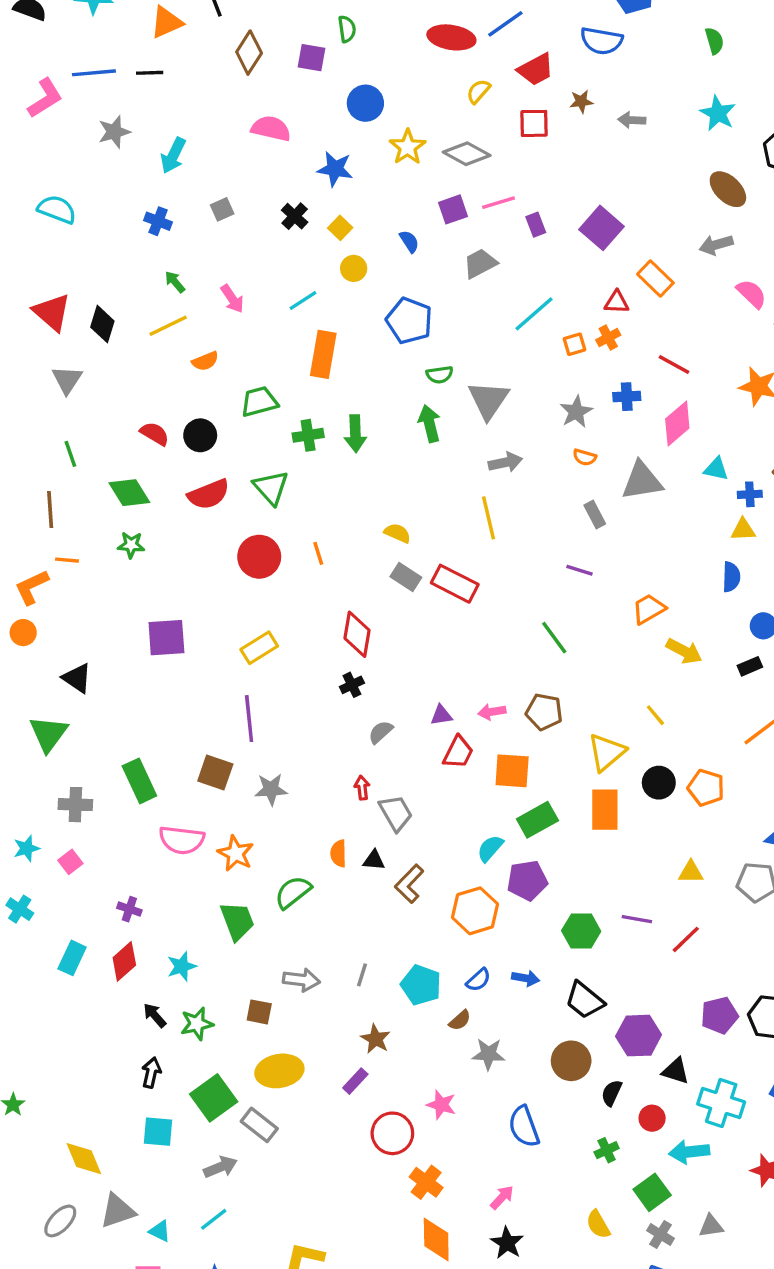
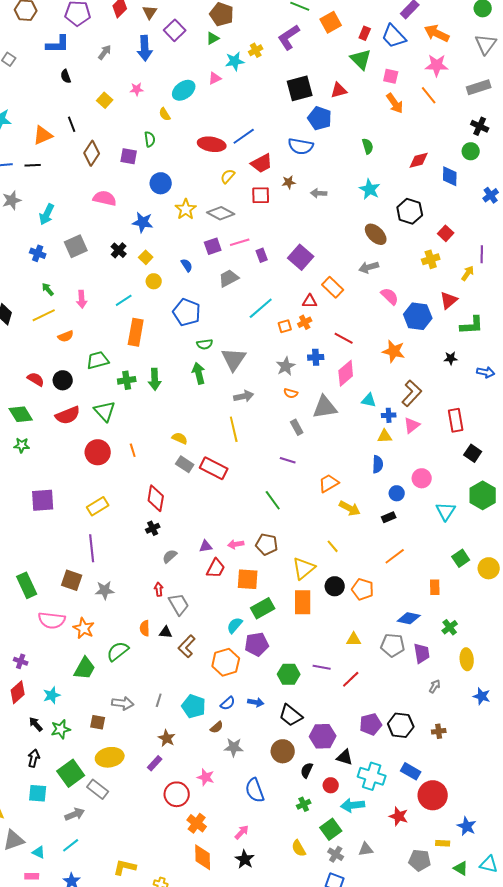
gray square: (222, 209) -> (76, 246), size x1.6
pink arrow: (232, 299) -> (82, 299), turned 30
green trapezoid: (237, 921) -> (85, 668), turned 50

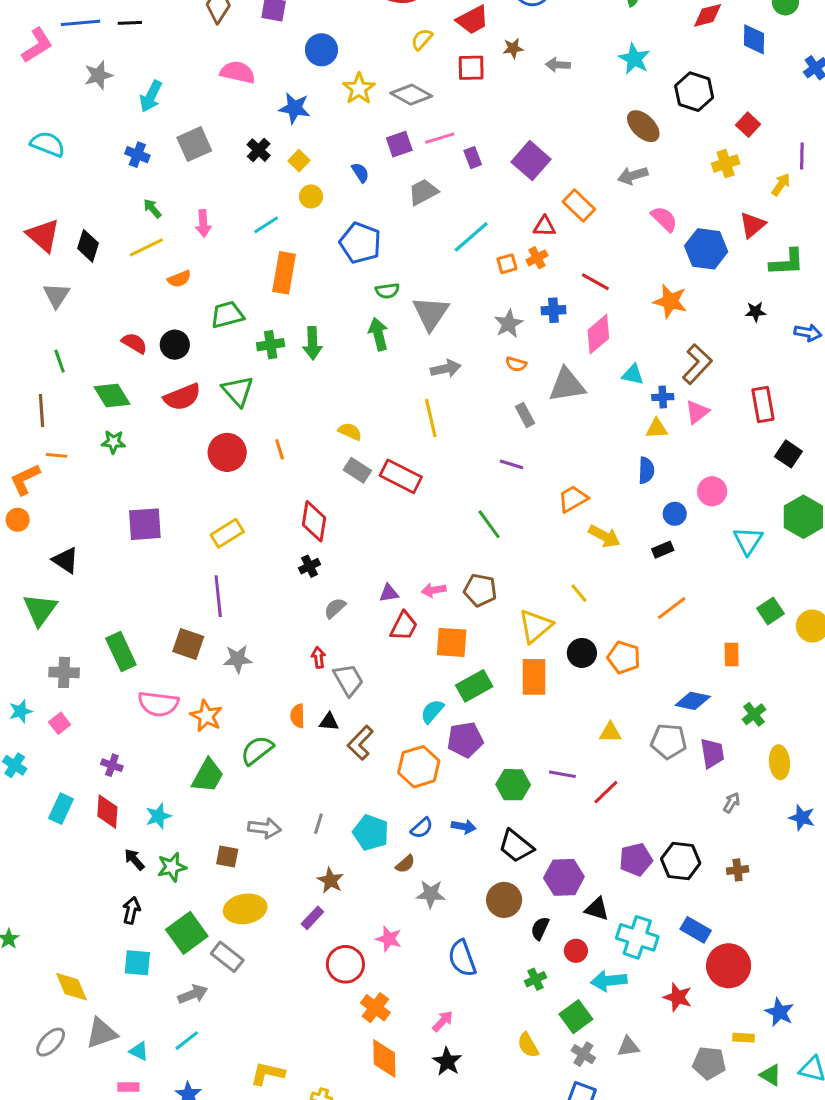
red diamond: (18, 692) -> (107, 812), turned -45

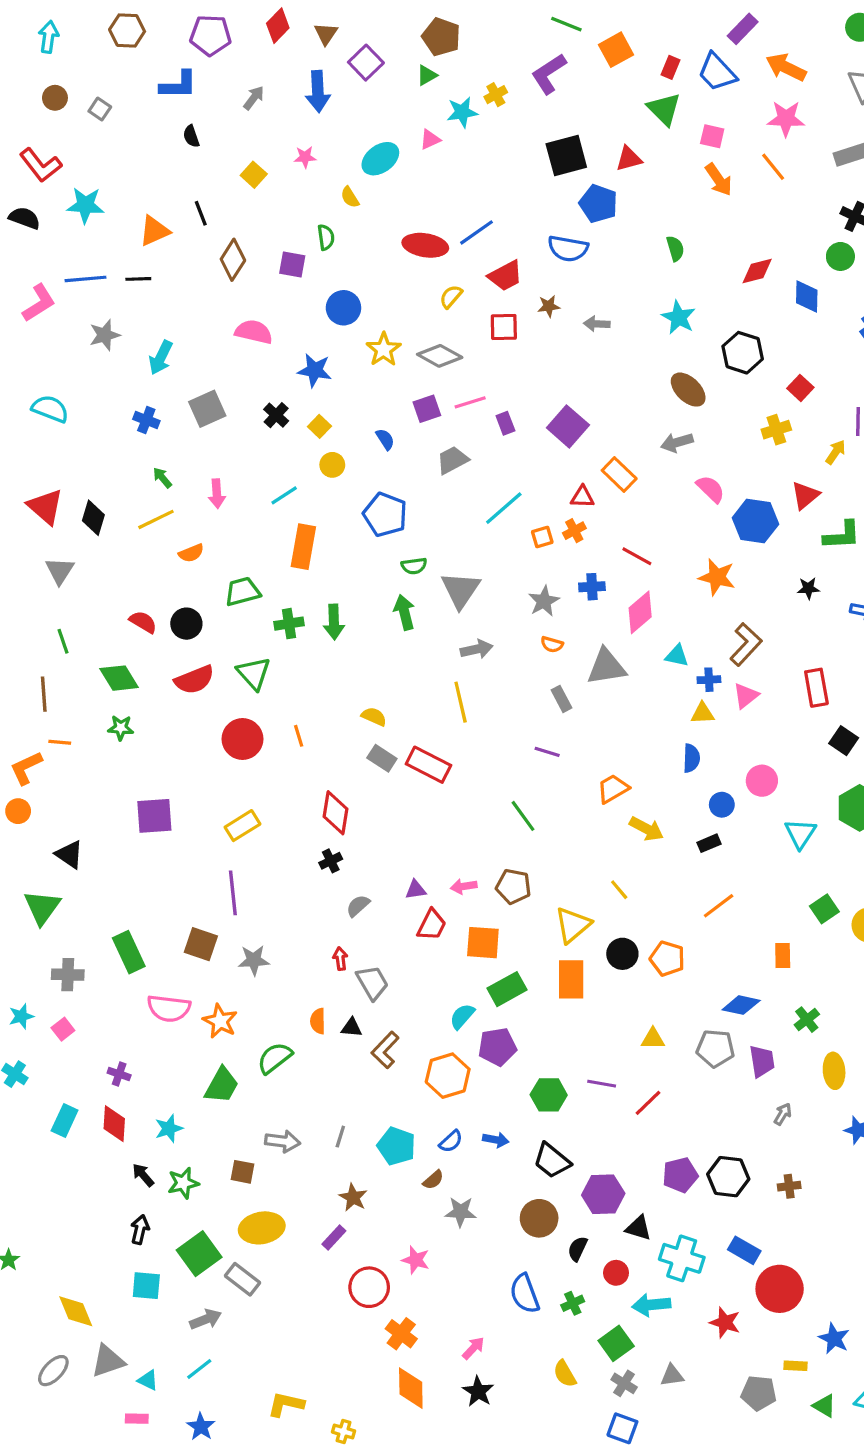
blue semicircle: (462, 958) -> (525, 1294), moved

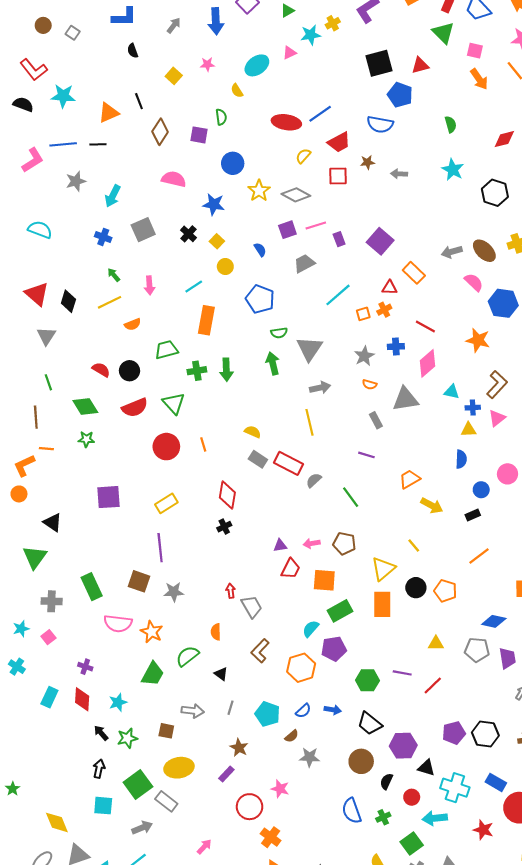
brown ellipse: (688, 390) -> (484, 251), moved
gray semicircle: (358, 906) -> (314, 480), moved
black triangle: (352, 1028) -> (221, 674), moved, turned 32
pink arrow: (473, 1348) -> (204, 847), moved

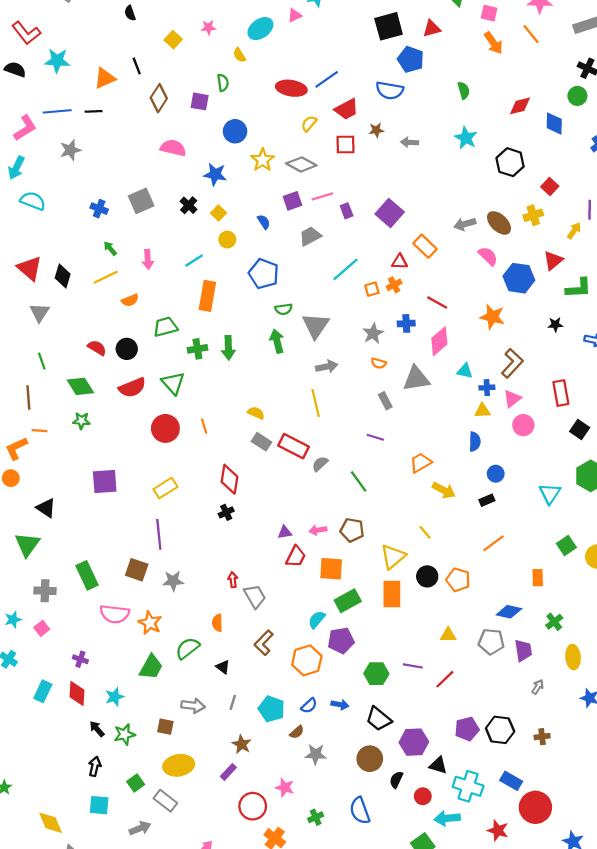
cyan arrow: (113, 196) -> (16, 168), moved
pink circle: (507, 474) -> (523, 425), moved
green square: (138, 785) -> (136, 783), size x0.6
green cross: (383, 817) -> (316, 817), moved

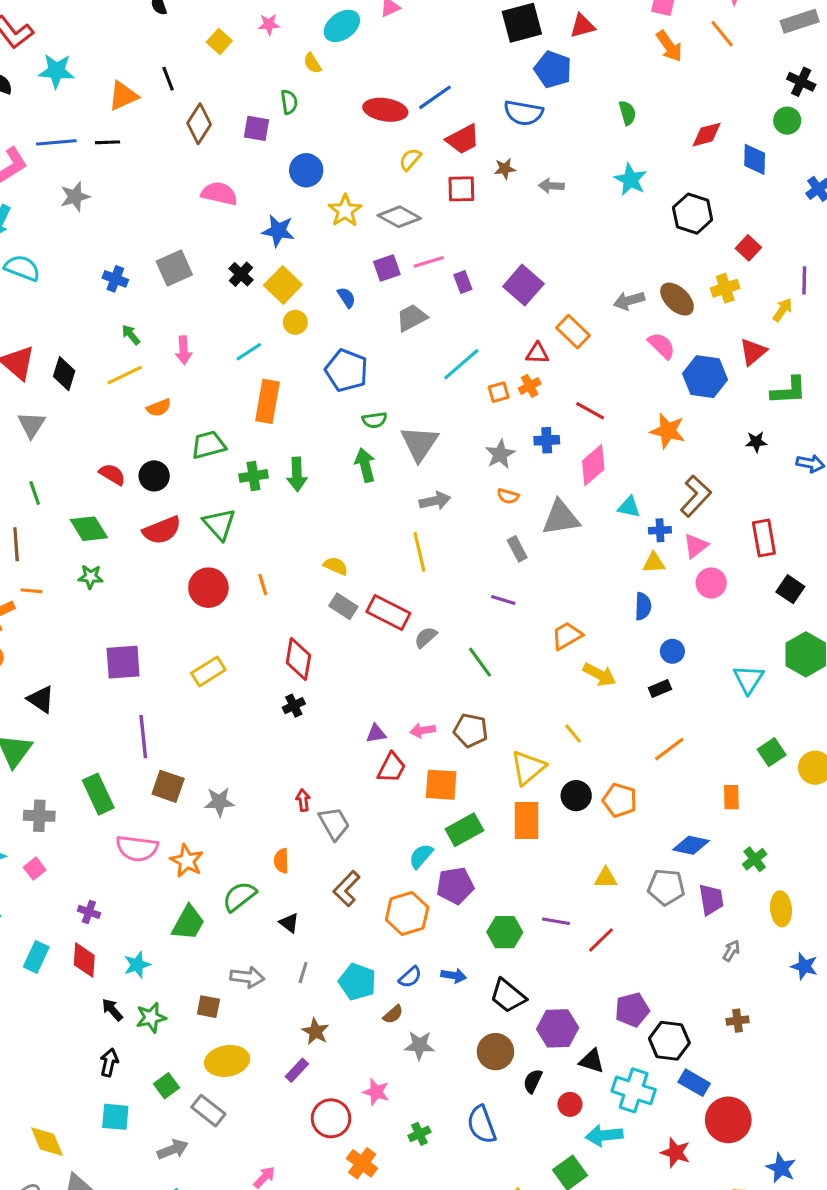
yellow square: (218, 213) -> (283, 285), size x1.6
purple line: (159, 534) -> (143, 737), moved
black hexagon: (500, 730) -> (669, 1041), moved

